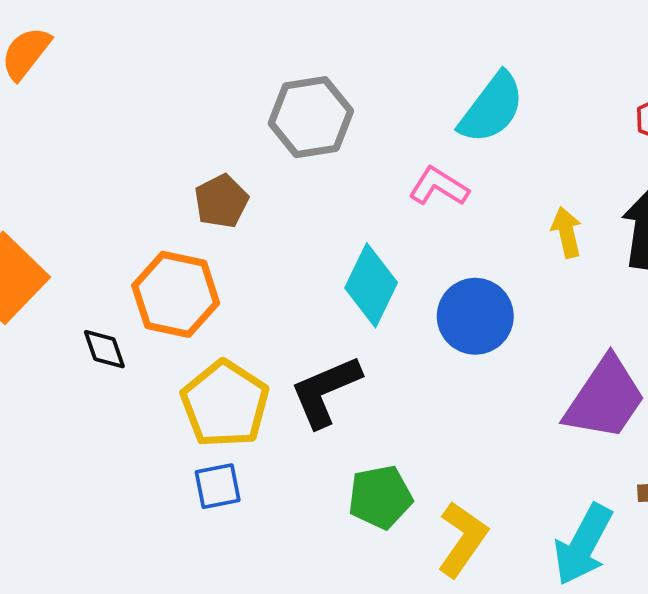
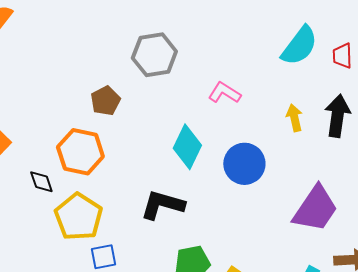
cyan semicircle: (492, 108) -> (299, 46), moved
black L-shape: (325, 391) -> (162, 205), turned 39
yellow pentagon: (225, 404) -> (78, 217), moved

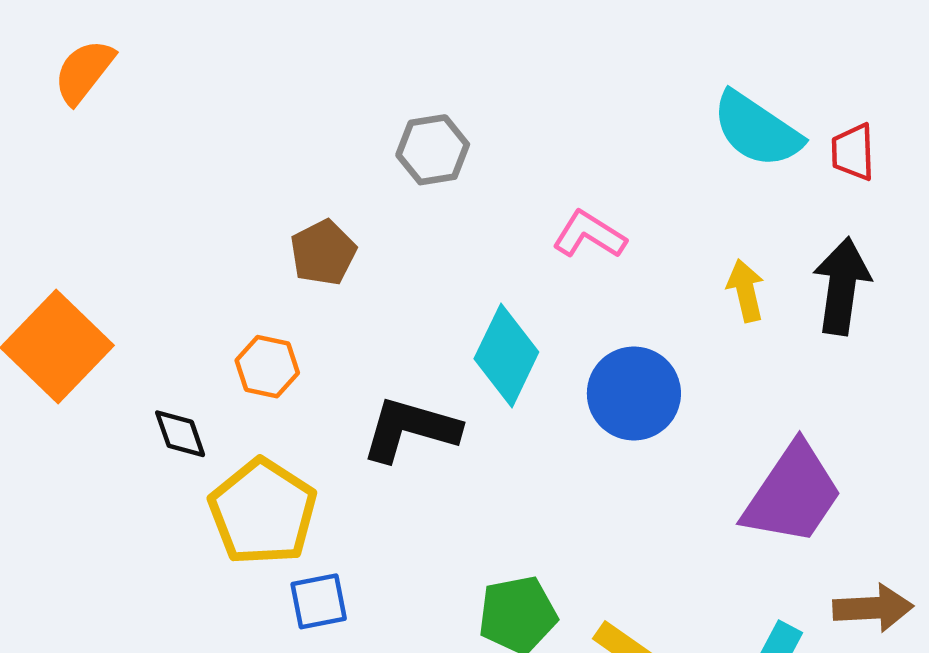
cyan semicircle: (299, 46) -> (757, 130), turned 87
gray hexagon: (154, 55) -> (433, 150), size x0.7
orange hexagon: (80, 152) -> (267, 367), size x0.6
black L-shape: (162, 205) -> (410, 429), moved

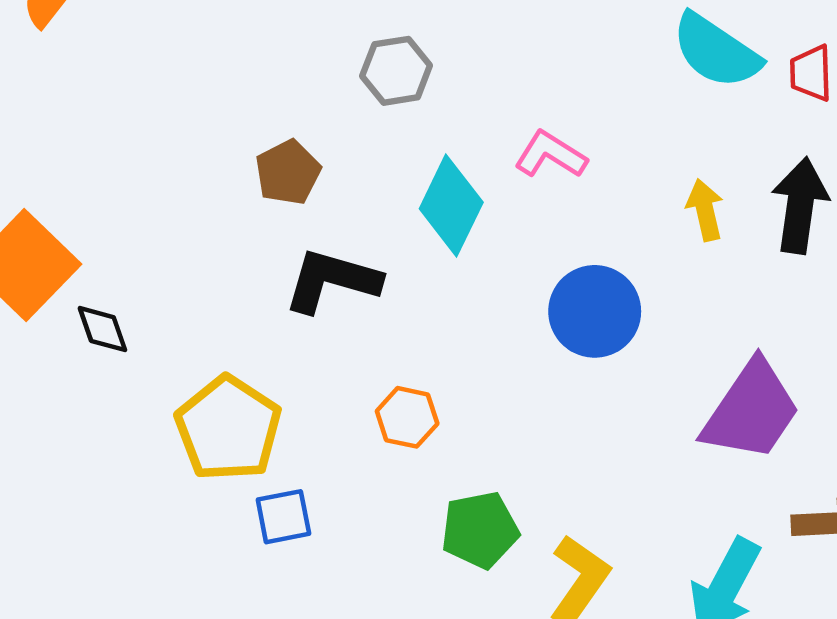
cyan diamond: (506, 355) -> (451, 205), moved
orange hexagon: (267, 367) -> (407, 417), moved
black L-shape: (410, 429) -> (332, 280), moved
black diamond: (180, 434) -> (102, 329), moved

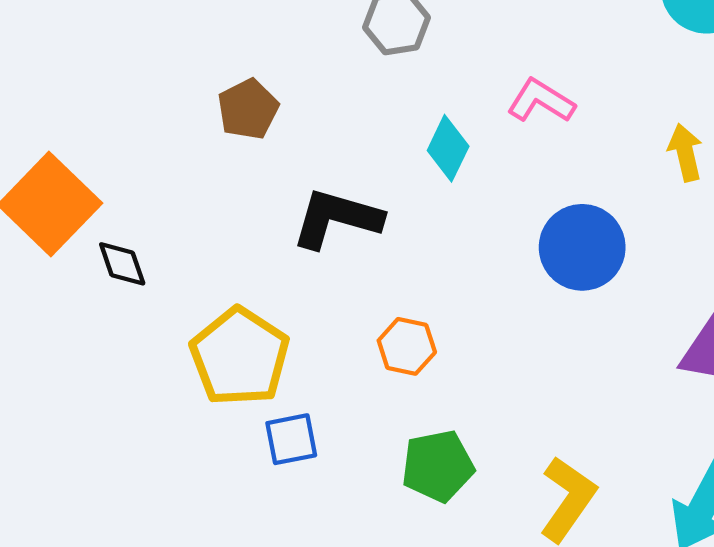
brown pentagon: (288, 172) -> (248, 109), moved
cyan diamond: (451, 205) -> (448, 148), size x0.7
green pentagon: (480, 530) -> (438, 466), moved

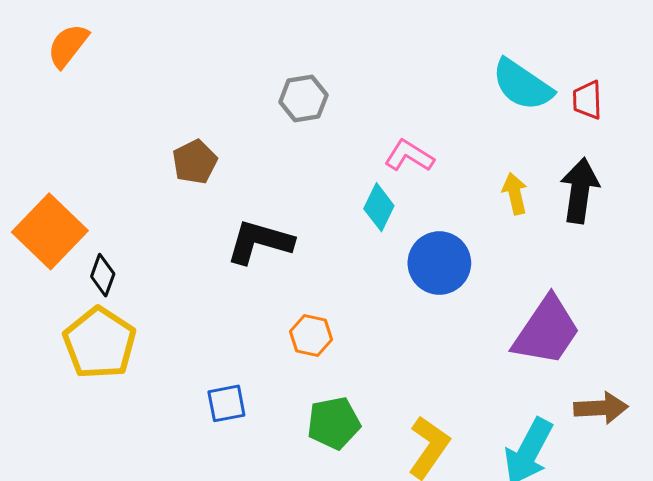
cyan diamond: (448, 148) -> (379, 207), moved
black diamond: (122, 264) -> (103, 275), turned 39
yellow pentagon: (240, 357) -> (100, 343), moved

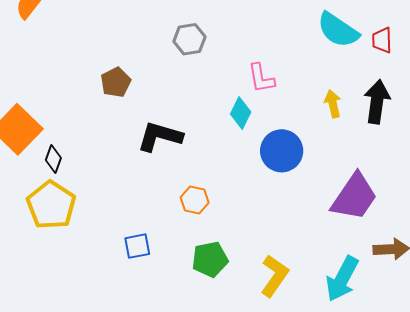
pink L-shape: (409, 156) -> (261, 78), turned -132

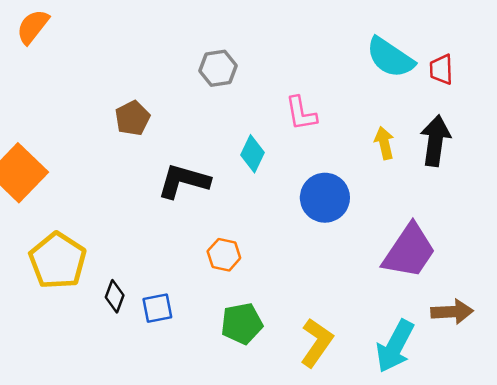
cyan diamond: (241, 113) -> (252, 154), moved
black diamond: (53, 159) -> (115, 296), moved

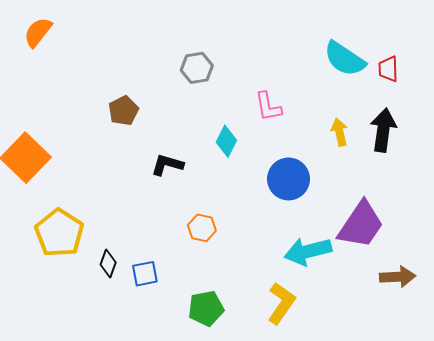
black L-shape: (184, 181) -> (167, 165), size x0.7
green pentagon: (242, 324) -> (206, 308), moved
cyan arrow: (395, 346) -> (308, 251), moved, turned 48

